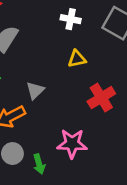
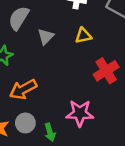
gray triangle: (35, 90) -> (46, 37), moved

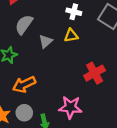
yellow triangle: (83, 36) -> (71, 35), moved

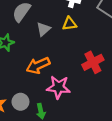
orange arrow: (24, 84) -> (38, 65), moved
pink star: (70, 107) -> (58, 87), moved

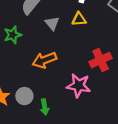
gray triangle: (43, 29) -> (52, 23), turned -32
pink star: (58, 87) -> (79, 86), moved

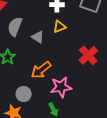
pink star: (79, 86) -> (61, 87), moved
gray circle: (24, 96) -> (24, 94), moved

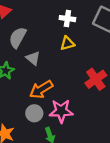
gray triangle: (38, 37) -> (33, 58), moved
gray circle: (24, 94) -> (34, 113), moved

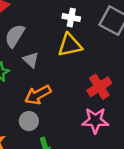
yellow triangle: (67, 43) -> (70, 45), size x1.5
pink star: (61, 111) -> (95, 120), moved

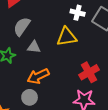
white cross: (71, 18) -> (78, 13), moved
gray triangle: (31, 60) -> (34, 47), turned -40

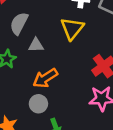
yellow triangle: (67, 37) -> (72, 28), turned -35

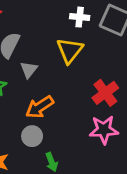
gray triangle: (36, 45) -> (29, 70), turned -49

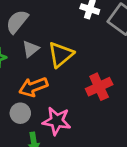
yellow triangle: (70, 50) -> (61, 55), moved
pink star: (104, 130) -> (57, 121), moved

